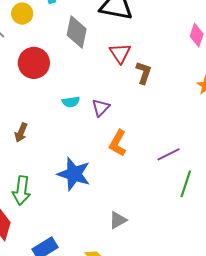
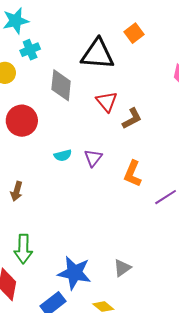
brown L-shape: (144, 73) -> (132, 119), turned 50
orange L-shape: (118, 143) -> (133, 174), moved
blue star: (74, 174) -> (74, 273), moved

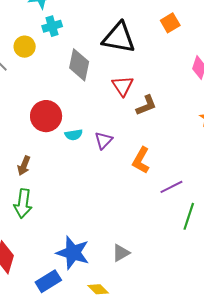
orange square: (134, 33) -> (170, 23), moved
red circle: (22, 121) -> (46, 116), moved
green arrow: (23, 249) -> (23, 204), moved

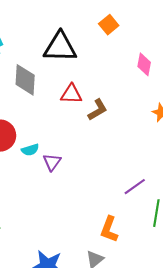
red triangle: (123, 86) -> (71, 94), turned -45
purple triangle: (103, 140) -> (52, 162), moved
orange L-shape: (141, 160) -> (109, 229), moved

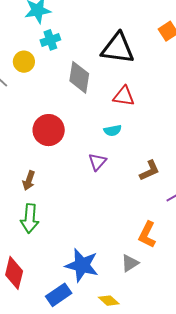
brown L-shape: (98, 110) -> (150, 171), moved
cyan semicircle: (30, 150) -> (113, 130), moved

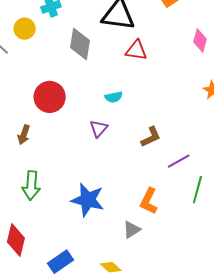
red triangle: (124, 96) -> (136, 50), moved
brown arrow: (29, 181) -> (24, 135), moved
blue star: (82, 265) -> (88, 200), moved

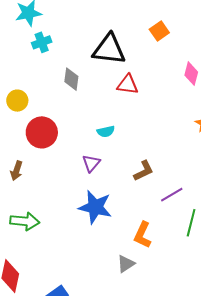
yellow circle: (25, 29) -> (17, 101), moved
gray diamond: (80, 44) -> (71, 79), size x0.7
green arrow: (31, 186) -> (25, 221), turned -88
blue star: (88, 200) -> (95, 207), moved

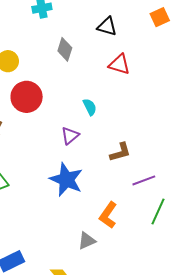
black triangle: (109, 49) -> (107, 27), size x0.6
cyan semicircle: (106, 132) -> (90, 107), turned -114

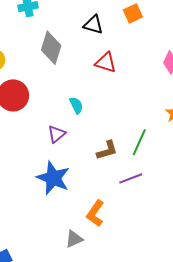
orange square: (160, 17) -> (133, 13), moved
gray diamond: (65, 49) -> (51, 48), size x1.4
green line: (158, 211) -> (139, 142), moved

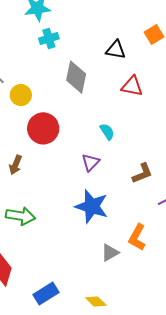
gray triangle: (74, 239) -> (110, 253), moved

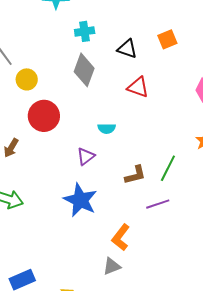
cyan cross: (49, 39) -> (85, 31), moved
cyan semicircle: (107, 132) -> (107, 129), turned 114
gray triangle: (110, 253) -> (112, 266), moved

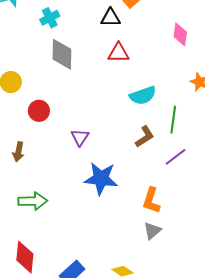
black triangle: (127, 49) -> (111, 18), moved
red circle: (44, 116) -> (39, 111), size x0.7
cyan semicircle: (107, 129) -> (143, 95), moved, size x1.5
purple triangle: (86, 156) -> (80, 137), moved

